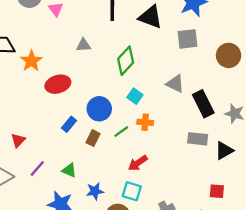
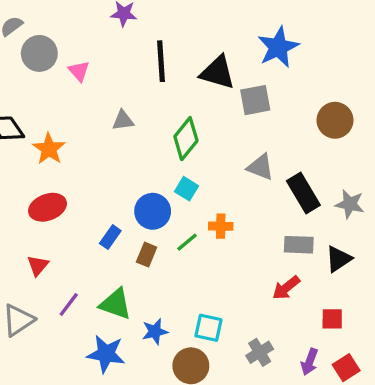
gray square: (188, 39) -> (255, 100), moved
red ellipse: (58, 84) -> (48, 207), moved
cyan square: (135, 96) -> (187, 189), moved
red arrow: (138, 163) -> (286, 288), moved
green triangle: (69, 170) -> (115, 304), size x1.5

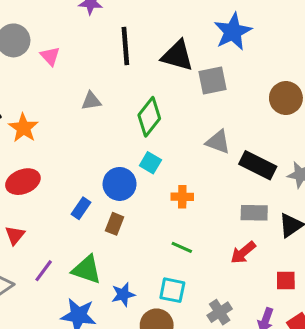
black rectangle: (303, 193) -> (258, 165), turned -32
green line: (187, 242) -> (182, 247), moved, turned 65

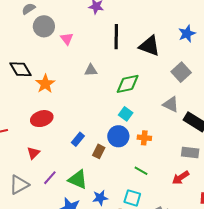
blue star: (233, 32) -> (187, 34), size x0.7
gray square: (212, 80) -> (181, 72), moved, turned -36
green diamond: (149, 117) -> (128, 84), turned 35
blue circle: (120, 184) -> (118, 136), moved

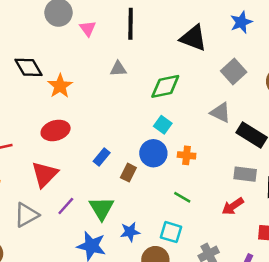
black line: (116, 37) -> (131, 24), moved
red triangle: (33, 153) -> (45, 174), size x1.6
green triangle: (78, 179) -> (102, 208), turned 35

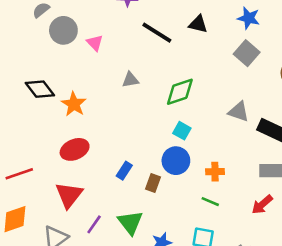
blue star: (241, 22) -> (249, 18), turned -30
black line: (131, 24) -> (157, 33), moved, turned -52
black triangle: (193, 38) -> (198, 24), moved, size x0.7
gray square: (234, 72) -> (247, 53), moved
orange cross: (187, 155) -> (215, 172), moved

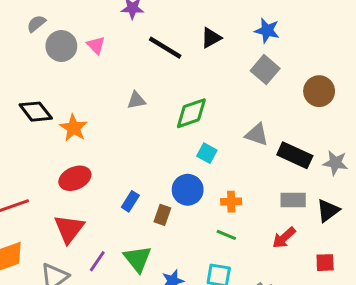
black triangle: (198, 24) -> (211, 38), turned -42
pink triangle: (95, 43) -> (96, 45), moved
cyan square: (182, 131) -> (207, 153), moved

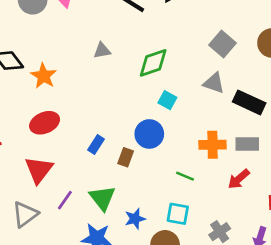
gray square: (265, 70) -> (222, 44), moved
orange cross: (231, 202) -> (213, 145), moved, size x1.4

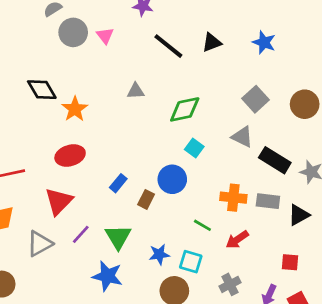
red arrow: (239, 179) -> (237, 240), moved
blue star: (135, 219) -> (159, 254), moved

